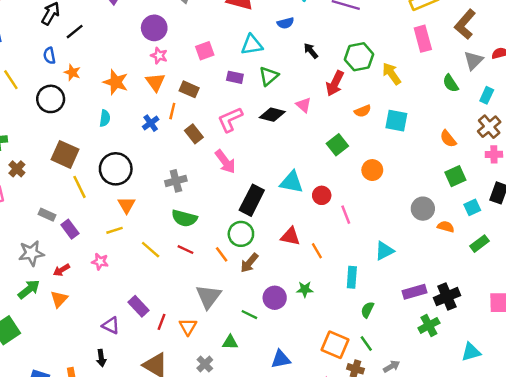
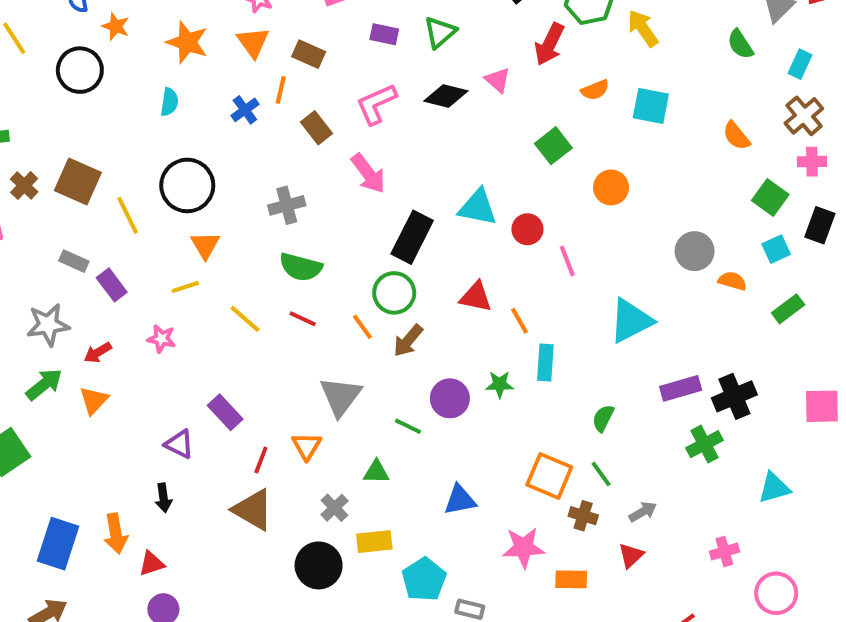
brown square: (65, 154) -> (78, 181), moved
green square: (455, 176) -> (770, 197), moved, turned -30
cyan triangle: (384, 251) -> (631, 321), size x1.4
cyan rectangle: (352, 277) -> (545, 363), moved
red line: (161, 322) -> (261, 460), moved

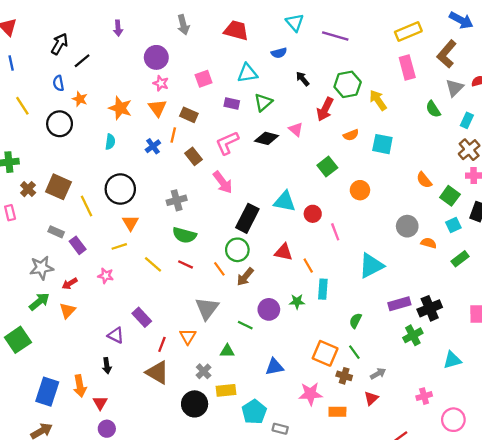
orange semicircle: (736, 136) -> (424, 180), moved
red triangle: (151, 563) -> (100, 403), turned -42

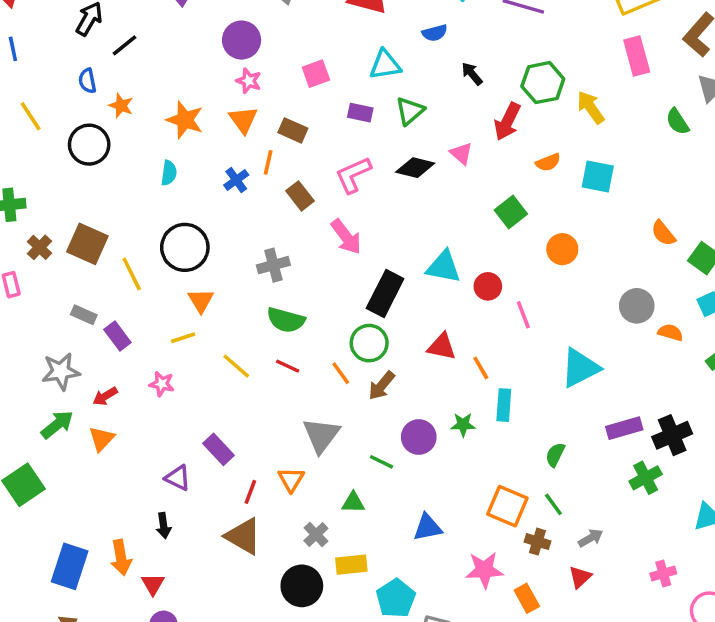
orange rectangle: (337, 412) -> (527, 598), turned 60

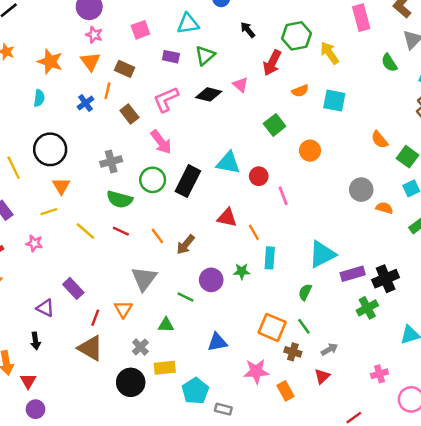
green circle: (369, 343) -> (153, 180), moved
cyan triangle: (580, 368) -> (322, 254), moved

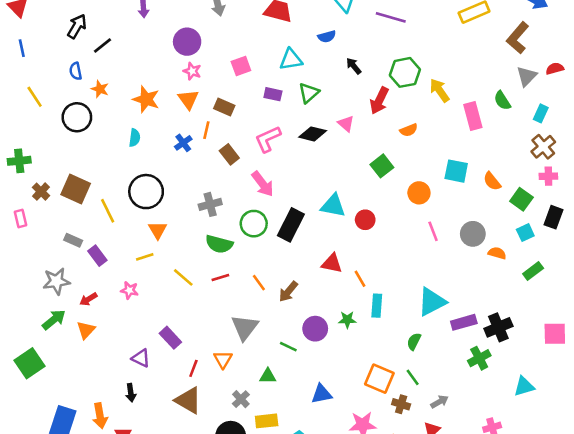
pink rectangle: (361, 18) -> (473, 116), moved
cyan square: (334, 101) -> (456, 171), moved
pink line: (283, 196) -> (433, 231), moved
red line: (121, 231) -> (220, 277), turned -42

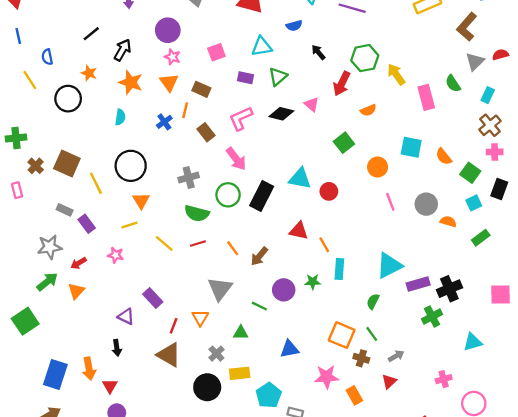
black arrow: (77, 26) -> (123, 50), moved
blue semicircle: (76, 71) -> (47, 57), moved

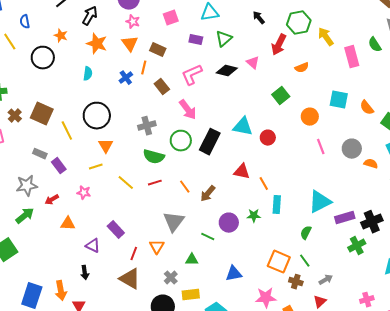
orange triangle: (76, 291) -> (68, 224), moved, turned 49

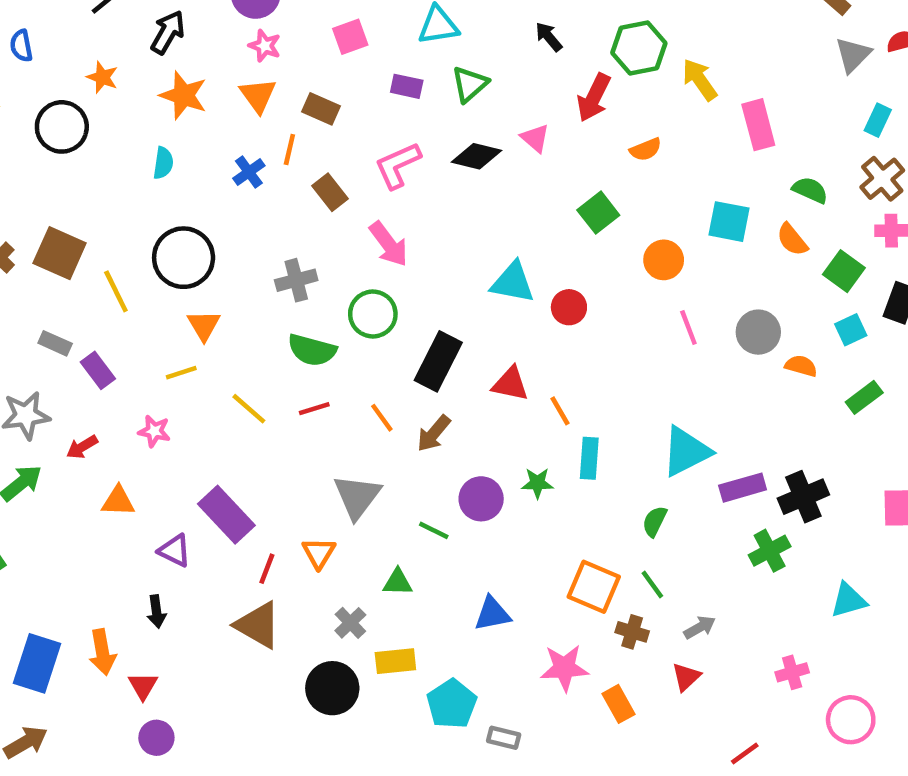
green semicircle: (375, 45) -> (810, 190), moved, turned 147
black rectangle: (210, 142) -> (438, 361), moved
purple rectangle: (116, 230) -> (226, 515), size x1.4

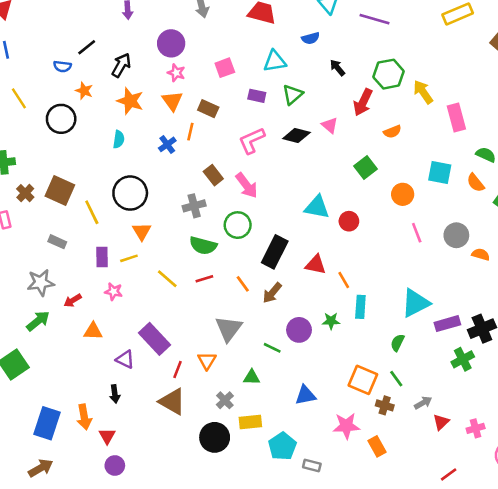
blue semicircle: (21, 46) -> (62, 66), moved, turned -72
brown rectangle: (330, 192) -> (213, 175), moved
purple rectangle: (98, 370) -> (102, 257), moved, turned 36
red triangle: (686, 677) -> (441, 422), moved

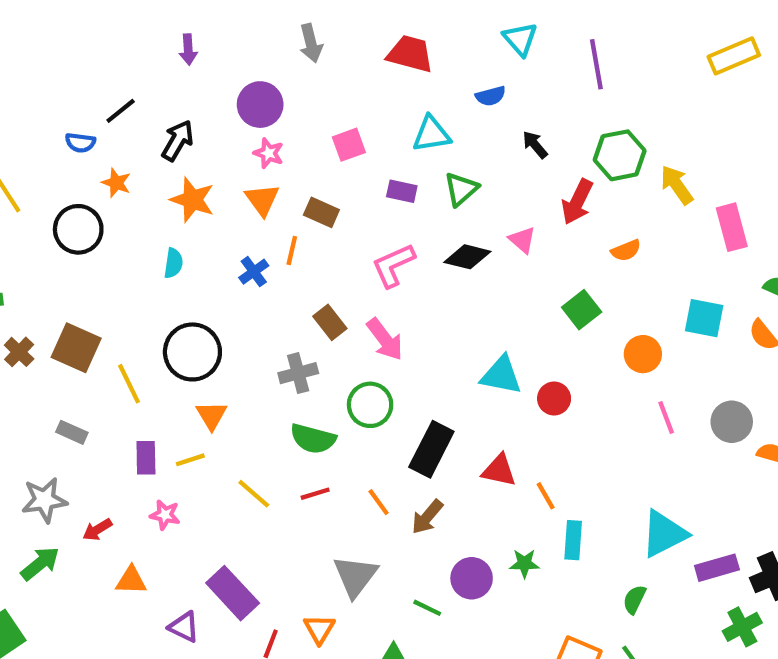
purple line: (374, 19) -> (596, 64), turned 64

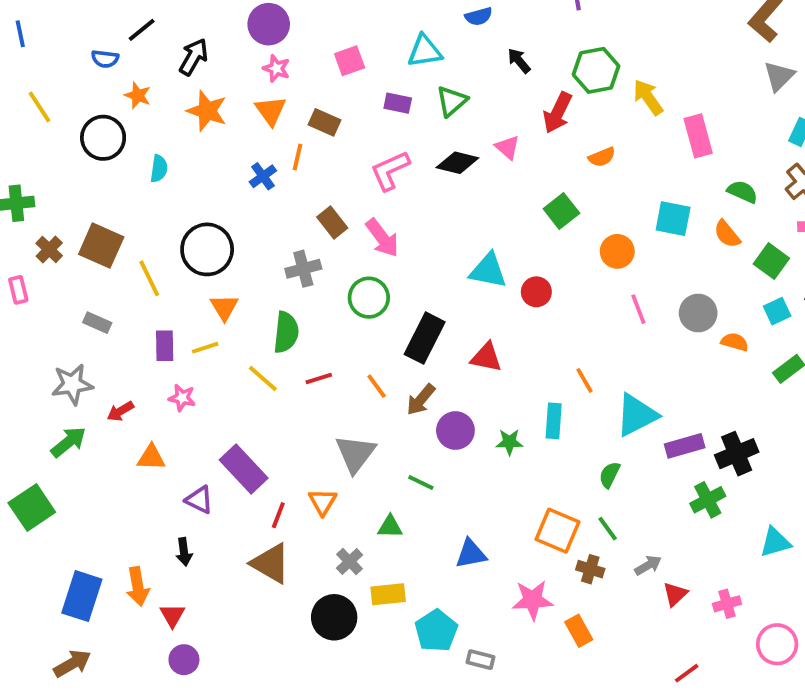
cyan semicircle: (173, 263) -> (159, 169), moved
green semicircle: (313, 439) -> (286, 332), moved, turned -99
orange line: (546, 496) -> (585, 380), moved
purple circle: (472, 578) -> (455, 430), moved

